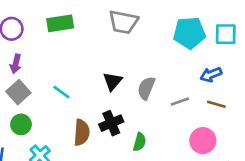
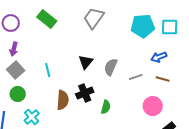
gray trapezoid: (123, 22) -> (94, 18), turned 115
green rectangle: (60, 23) -> (47, 19), turned 48
cyan line: (61, 92) -> (48, 70), turned 40

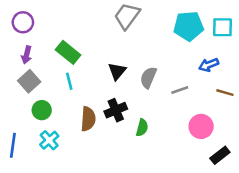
green rectangle: (47, 19) -> (68, 52), moved
brown line: (163, 79) -> (225, 93), moved
green circle: (18, 94) -> (42, 110), moved

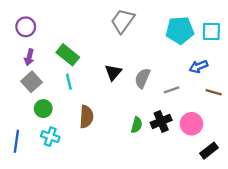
black cross: (116, 110) -> (161, 121), moved
cyan cross: (49, 140) -> (50, 137), turned -30

